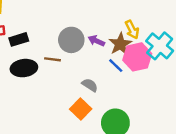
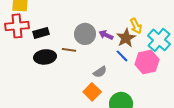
pink hexagon: (137, 57) -> (147, 62), moved
gray semicircle: (90, 85) -> (100, 72), turned 112

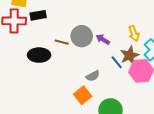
black rectangle: (41, 33) -> (38, 15), moved
brown star: (126, 38) -> (130, 55), moved
brown line: (69, 50) -> (62, 42), moved

